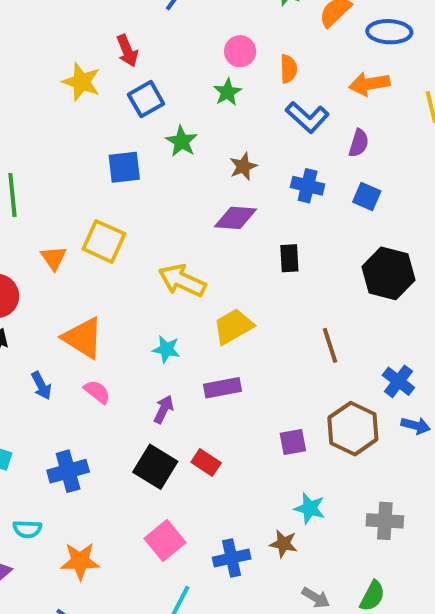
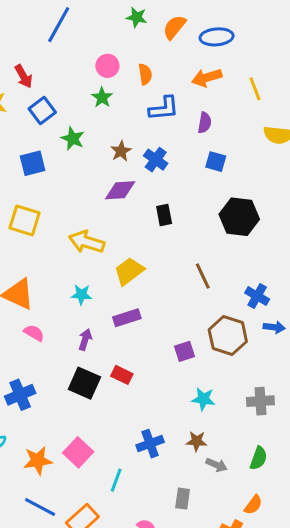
blue L-shape: (307, 117) -> (164, 108), turned -40
blue cross: (308, 186) -> (156, 160), moved, turned 30
pink square: (165, 540) -> (78, 452), moved
brown star: (284, 544) -> (197, 441), moved

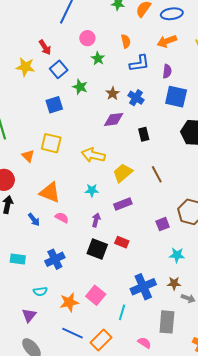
pink circle: (107, 66) -> (87, 38), moved
blue square: (216, 162) -> (176, 97), size x1.6
brown line: (203, 276) -> (157, 174), moved
blue cross: (150, 444) -> (143, 287), size x1.4
gray rectangle: (183, 499) -> (167, 322), size x1.6

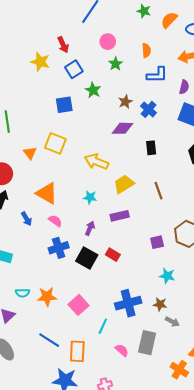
blue cross: (55, 259) -> (59, 248), moved
orange star: (69, 302) -> (47, 297), moved
orange rectangle: (101, 340) -> (77, 351), turned -50
pink semicircle: (144, 343) -> (122, 350), moved

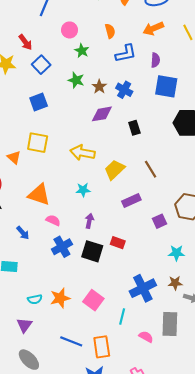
green star: (93, 90) -> (76, 80), moved
purple rectangle: (120, 216) -> (131, 200), moved
blue arrow: (26, 219) -> (23, 233), moved

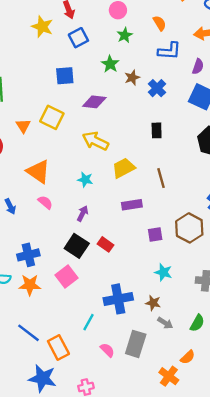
orange semicircle: (110, 31) -> (160, 23), turned -32
purple diamond: (102, 114) -> (94, 102), moved
blue cross: (62, 247) -> (28, 255), moved
pink square: (93, 300) -> (67, 277), moved
orange rectangle: (102, 347) -> (58, 348), turned -35

